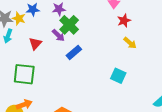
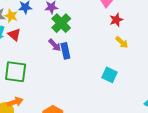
purple arrow: (58, 35) -> (55, 45), moved
red triangle: (35, 43) -> (14, 35), moved, turned -32
blue rectangle: (74, 52) -> (65, 51), turned -63

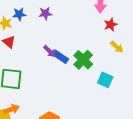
green cross: (61, 23) -> (83, 60), moved
blue rectangle: (65, 51) -> (61, 57), turned -42

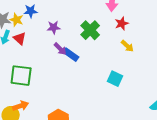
purple star: (45, 14) -> (54, 27), moved
green cross: (83, 60) -> (90, 30), moved

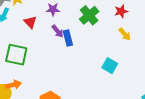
red triangle: (20, 38) -> (30, 22), moved
blue rectangle: (71, 55) -> (68, 38), turned 35

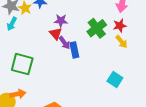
red star: (121, 11) -> (120, 26), moved
red triangle: (30, 22) -> (56, 34), moved
yellow arrow: (125, 34) -> (122, 42), moved

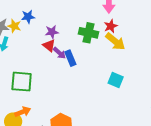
green cross: (97, 28) -> (89, 33), turned -30
yellow arrow: (122, 42) -> (115, 42), size x1.5

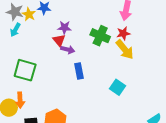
purple arrow: (59, 53) -> (68, 50), turned -40
blue rectangle: (70, 58) -> (79, 71), moved
orange arrow: (23, 112) -> (20, 100), turned 98

